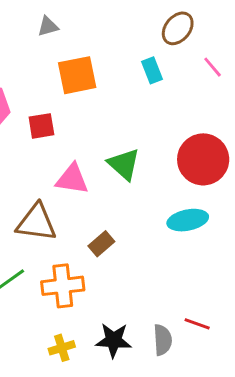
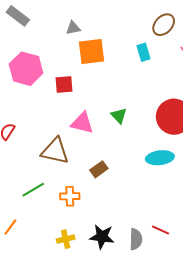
gray triangle: (48, 26) -> (73, 28), moved
green triangle: (124, 164) -> (119, 116), size x0.7
orange cross: (63, 286) -> (70, 196), size x0.7

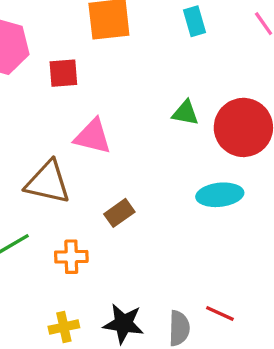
green triangle: (119, 116) -> (185, 113), moved, turned -36

